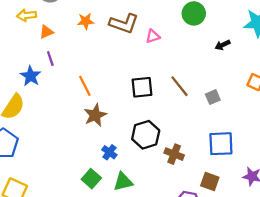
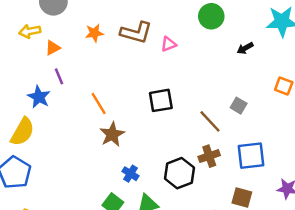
brown line: (179, 86) -> (210, 121), moved
gray square: (213, 97) -> (239, 106), turned -32
black hexagon: (146, 135) -> (179, 173), moved
brown cross: (174, 154) -> (209, 156), moved, turned -36

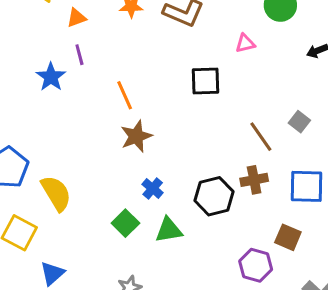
pink triangle: (169, 44) -> (245, 43), moved
black square: (161, 100) -> (206, 81), moved
yellow semicircle: (22, 132) -> (56, 193), moved, turned -68

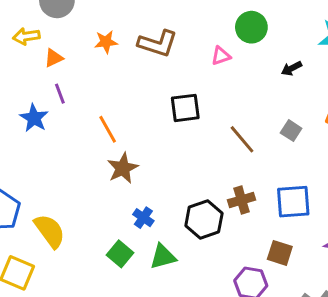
pink triangle: (245, 43) -> (221, 56), moved
gray square: (299, 122) -> (291, 131), moved
brown line: (261, 137) -> (242, 139), moved

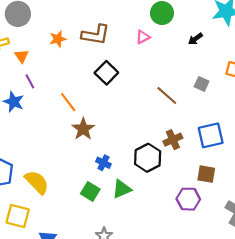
orange triangle: (54, 58) -> (22, 56), turned -32
black square: (185, 108) -> (106, 73), moved, turned -30

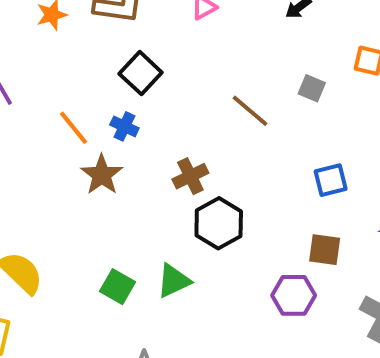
blue square: (211, 135) -> (331, 180), size x0.7
brown cross: (173, 140) -> (190, 176), moved
blue cross: (103, 163) -> (124, 126), moved

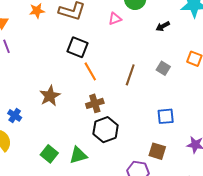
black square: (141, 73) -> (78, 47), turned -30
brown line: (250, 111) -> (130, 75), turned 60
blue cross: (124, 126) -> (15, 115), moved
orange line: (74, 128) -> (90, 71), moved

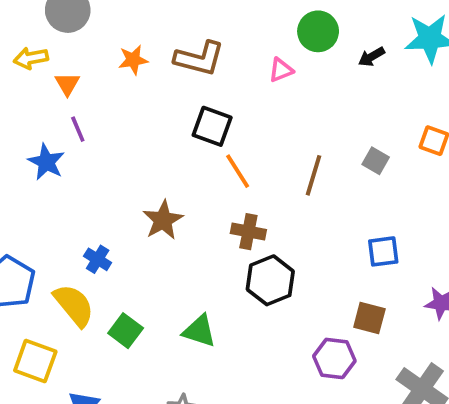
black arrow: (163, 26) -> (372, 57), moved
brown cross: (95, 103) -> (248, 232), turned 30
green square: (49, 154) -> (126, 331), moved
green triangle: (78, 155) -> (199, 331), moved, turned 36

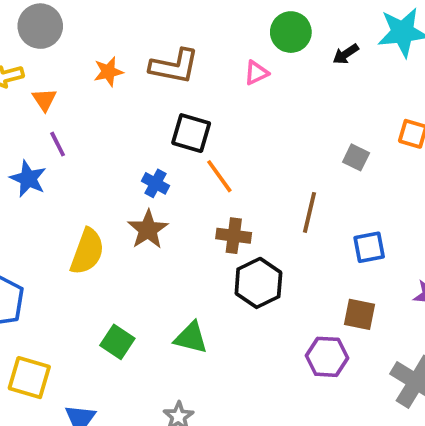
brown line: (313, 175) -> (309, 212), moved
blue cross: (98, 259) -> (155, 183), moved
yellow semicircle: (74, 305) -> (87, 252), moved, turned 63

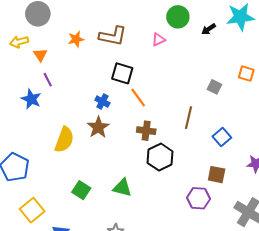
blue square: (369, 247) -> (222, 137), turned -30
yellow square: (29, 378) -> (32, 210), turned 35

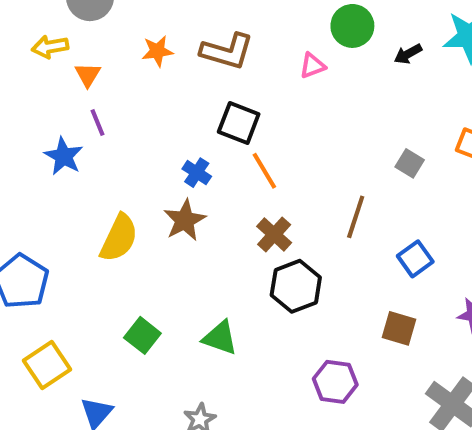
brown cross: (146, 131) -> (274, 234), turned 30
purple hexagon: (198, 198) -> (335, 382), moved

